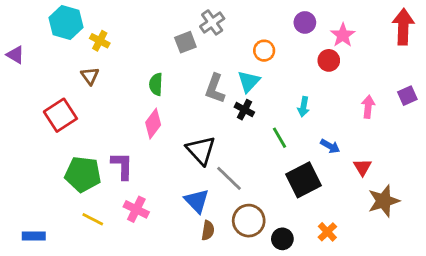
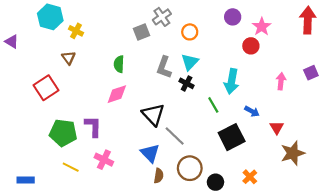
orange circle: (264, 51) -> (190, 32), moved
cyan arrow: (303, 107) -> (232, 81), size x1.6
pink diamond: (153, 124) -> (117, 94), turned 35

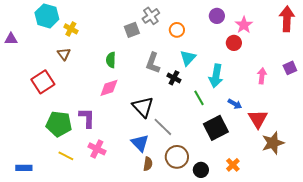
purple triangle: (12, 42) -> (11, 39), turned -32
cyan triangle: (190, 62) -> (188, 58), moved
red triangle: (277, 127) -> (258, 119), size x1.5

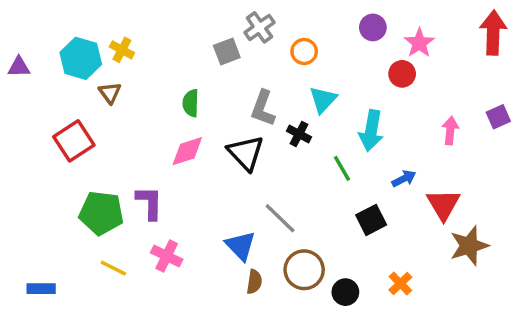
cyan hexagon: (47, 16) -> (81, 58), moved
blue arrow: (235, 104) -> (404, 179), turned -56
black triangle: (143, 107) -> (246, 153), moved
black square: (216, 128) -> (371, 220), size x0.7

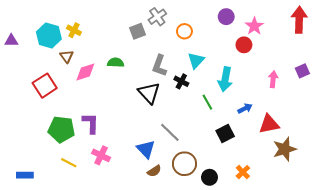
green semicircle: (191, 103) -> (116, 63), turned 91
pink diamond: (187, 151) -> (85, 72), moved
red triangle: (443, 204) -> (269, 124), turned 50
brown semicircle: (254, 282) -> (154, 171), turned 48

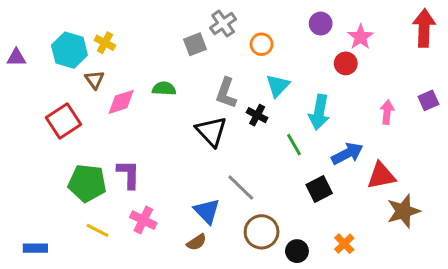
blue arrow: (245, 108) -> (347, 154), size x1.5
brown semicircle: (154, 171) -> (197, 242), moved

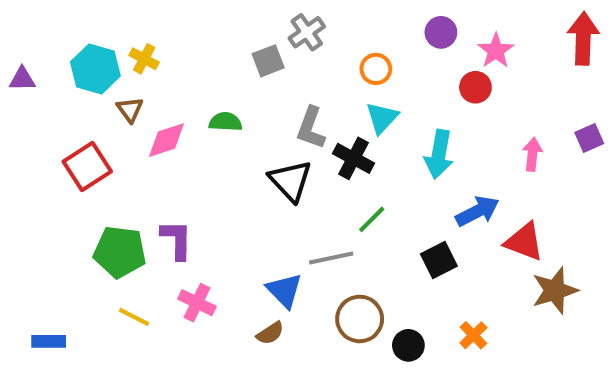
orange circle: (262, 44) -> (376, 69), moved
black cross: (257, 115) -> (354, 158), size x1.4
green line: (294, 145) -> (372, 219), moved, turned 75
red triangle: (381, 176) -> (524, 242), turned 32
gray line: (241, 188) -> (331, 258), turned -56

